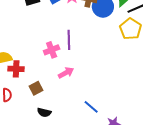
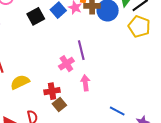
red cross: (16, 69) -> (52, 91), moved
pink arrow: (66, 73) -> (85, 83), turned -56

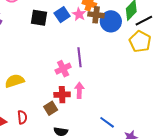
black square: (36, 16) -> (39, 18), turned 30
red cross: (52, 91) -> (62, 95), moved

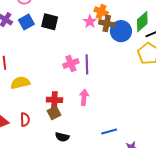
blue square: (62, 15) -> (26, 22), moved
pink cross: (63, 69) -> (71, 64), moved
red cross: (62, 95) -> (54, 100), moved
blue line: (107, 122) -> (109, 131), turned -56

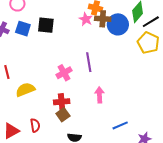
blue square: (26, 22) -> (23, 29), turned -35
pink cross: (71, 64) -> (64, 73), moved
pink arrow: (84, 97) -> (99, 95), moved

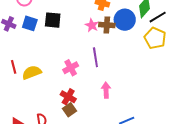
pink star: (86, 19) -> (92, 25), moved
brown cross: (103, 19) -> (107, 25), moved
yellow semicircle: (25, 90) -> (32, 72), moved
red cross: (62, 102) -> (68, 97), turned 35

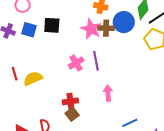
pink star: (92, 25) -> (91, 29), size x1.5
pink cross: (71, 68) -> (76, 63), moved
red cross: (68, 97) -> (70, 101), turned -35

